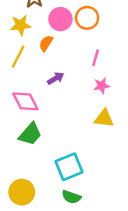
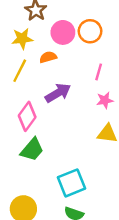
orange semicircle: (46, 43) -> (48, 57), turned 42
purple arrow: (56, 78) -> (58, 93), size x1.5
pink diamond: (25, 101) -> (27, 116), turned 64

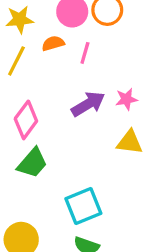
pink line: (99, 72) -> (85, 53), moved
purple arrow: (58, 93) -> (88, 104), moved

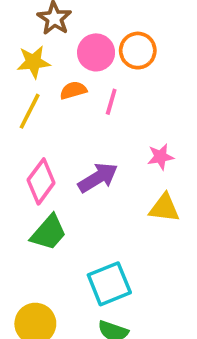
purple arrow: (88, 104) -> (98, 178), moved

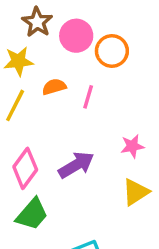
pink circle: (96, 52) -> (76, 36), moved
yellow triangle: (164, 208) -> (136, 192), turned -40

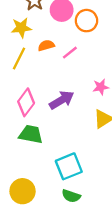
pink line: (88, 97) -> (70, 53), turned 35
green trapezoid: (32, 214) -> (31, 134), turned -120

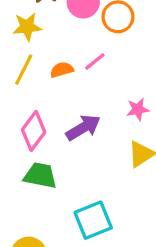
orange semicircle: (46, 45) -> (62, 70), moved

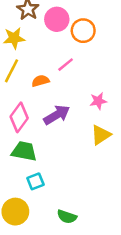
orange semicircle: (62, 70) -> (40, 81), moved
cyan square: (93, 220) -> (35, 181), moved, size x0.6

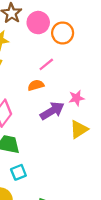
orange semicircle: (40, 81) -> (36, 85), moved
purple arrow: (57, 115) -> (52, 111), moved

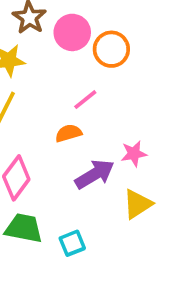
cyan square: (18, 172) -> (72, 243), moved

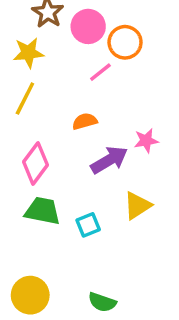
pink line: (85, 100) -> (100, 72), moved
yellow triangle: (138, 204) -> (137, 206), moved

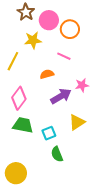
yellow star: (28, 53) -> (33, 40), moved
pink line: (100, 72) -> (64, 56), moved, turned 64
green semicircle: (102, 302) -> (57, 154), moved, turned 49

